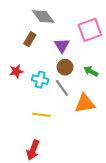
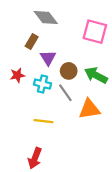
pink square: (90, 30) -> (95, 32), turned 35
purple triangle: (62, 45) -> (48, 58), moved
green arrow: (91, 71) -> (96, 75), size x1.5

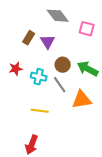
gray diamond: (46, 17) -> (58, 16), moved
pink square: (95, 32) -> (87, 29), size x0.7
purple triangle: (48, 58) -> (48, 42), moved

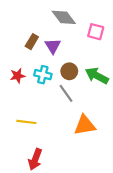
cyan cross: (39, 77) -> (43, 75), moved
orange triangle: (82, 100) -> (85, 125), moved
yellow line: (40, 111) -> (26, 122), moved

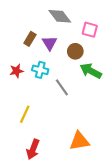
brown circle: (69, 71) -> (75, 51), moved
yellow line: (26, 122) -> (25, 114), turned -72
orange triangle: (85, 125) -> (79, 141), moved

